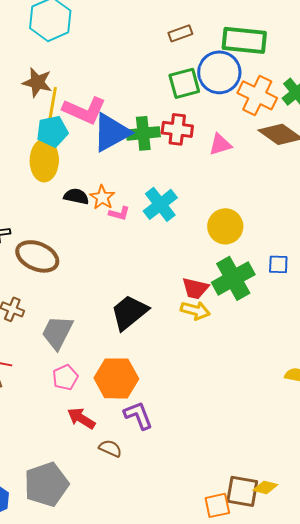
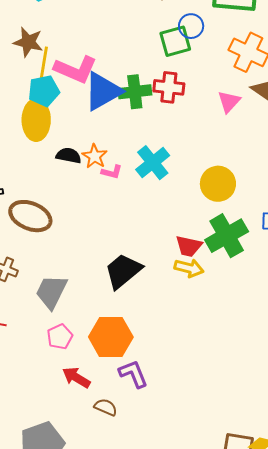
blue circle: (219, 72) -> (191, 26), moved, size x0.6
pink triangle: (220, 144) -> (229, 102), moved, turned -30

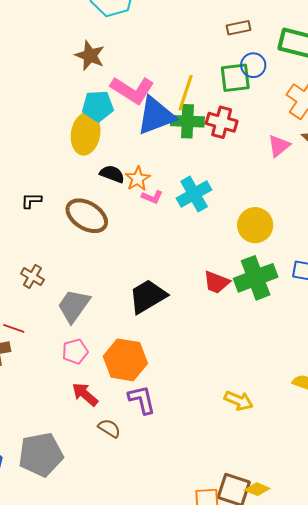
yellow line: (44, 65) -> (186, 93), moved
brown ellipse: (30, 216) -> (87, 216), moved
yellow arrow: (189, 268) -> (239, 401), moved

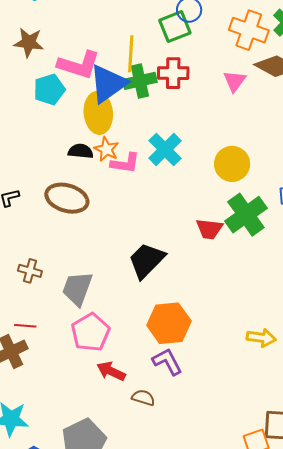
yellow ellipse: (86, 134) -> (98, 113), moved
pink L-shape: (152, 197) -> (125, 163), size x1.4
pink pentagon: (75, 351) -> (90, 332), size x1.5
orange hexagon: (125, 360) -> (169, 323), moved

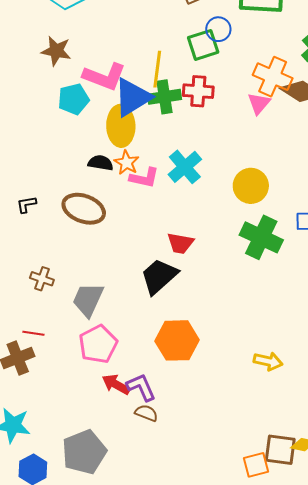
orange cross: (249, 30) -> (273, 77), moved
green cross: (246, 215) -> (261, 237), turned -33
red trapezoid: (209, 229) -> (180, 243), moved
purple L-shape: (167, 362) -> (141, 387), moved

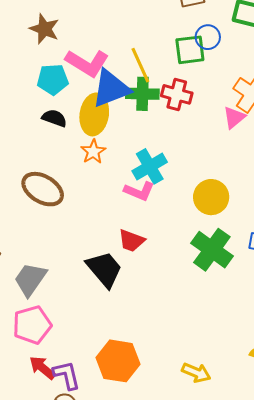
yellow line: (157, 69) -> (140, 65), turned -42
black semicircle: (101, 163) -> (54, 118), moved
pink L-shape: (144, 178) -> (139, 191), moved
black trapezoid: (159, 276) -> (104, 269), turned 81
orange hexagon: (177, 340) -> (118, 361), moved

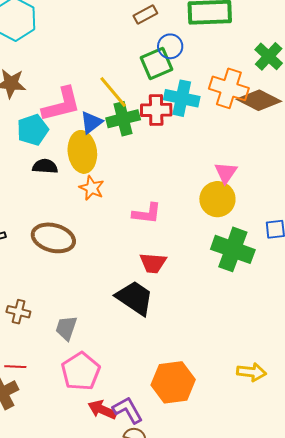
pink L-shape: (87, 63) -> (61, 104), turned -30
blue triangle: (111, 88) -> (91, 122), size x0.6
pink triangle: (234, 117) -> (226, 173), moved
cyan cross: (150, 166) -> (182, 98), moved, turned -32
gray trapezoid: (30, 279) -> (66, 328), size x0.7

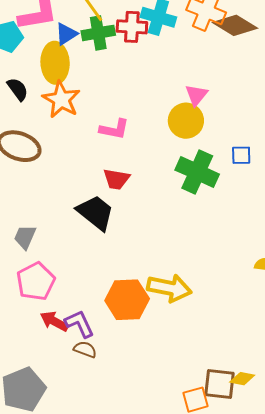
black semicircle: (45, 166) -> (18, 89), moved, turned 45
orange star: (92, 188) -> (61, 99), size x1.5
yellow arrow: (251, 372) -> (169, 288), moved, size x1.5

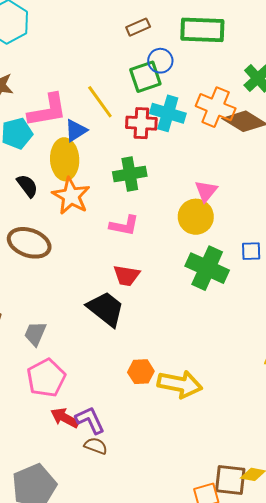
green cross: (98, 33) -> (130, 174), moved
orange hexagon: (127, 300) -> (141, 372), moved, size x0.6

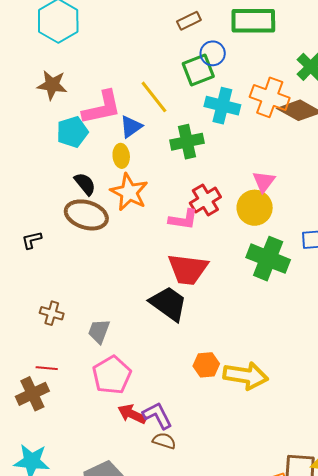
red cross: (141, 123) -> (205, 200), moved, turned -32
yellow ellipse: (65, 159) -> (121, 156), size x0.6
green cross: (130, 174) -> (187, 142), moved
brown ellipse: (29, 243) -> (86, 215), moved
red trapezoid: (126, 275) -> (188, 269), size x1.5

